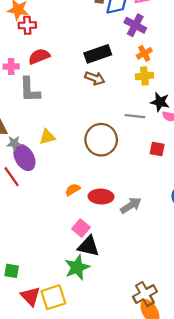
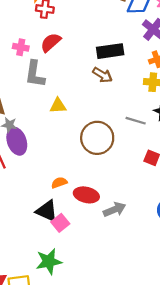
red semicircle: (39, 56) -> (51, 42), turned -30
yellow triangle: (47, 137) -> (58, 106), moved
black triangle: (88, 246) -> (47, 211), moved

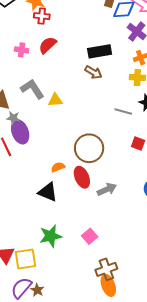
gray L-shape: (35, 74) -> (32, 89), moved, turned 140
brown circle: (97, 138) -> (89, 148), moved
red ellipse: (86, 195) -> (82, 177), turned 55
pink square: (60, 223) -> (90, 236), moved

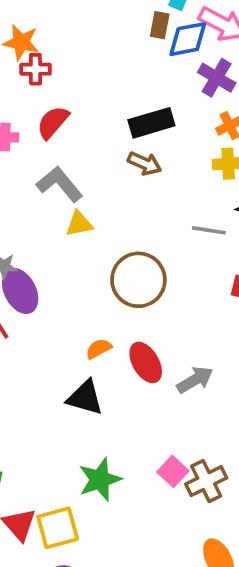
gray L-shape: (32, 89) -> (60, 184), moved
brown circle: (89, 148) -> (138, 280), moved
brown cross: (106, 269) -> (206, 481), moved

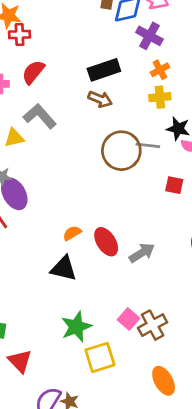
yellow triangle: (79, 224) -> (14, 138), moved
brown circle: (138, 280) -> (121, 151), moved
yellow square: (58, 528) -> (100, 357), moved

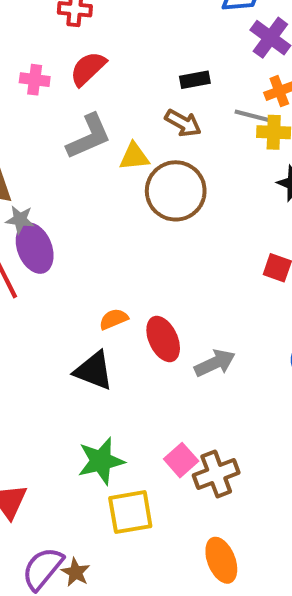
black rectangle: (104, 70) -> (195, 80), size x0.6
gray L-shape: (40, 116) -> (89, 137), turned 100
yellow triangle: (14, 138) -> (134, 157), moved
gray line: (148, 145) -> (253, 116), moved
brown circle: (121, 151) -> (176, 191), moved

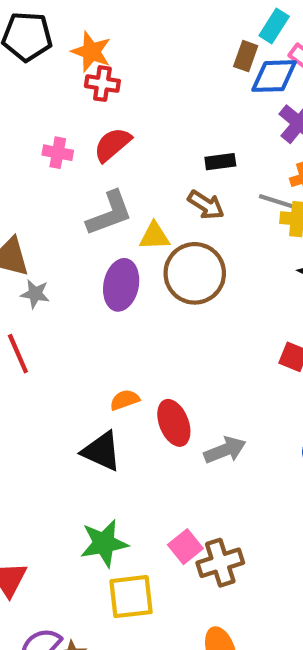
purple ellipse: (35, 248) -> (121, 285), moved, turned 30

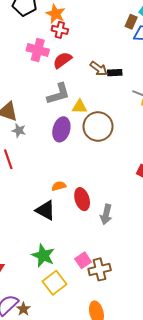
pink cross: (58, 153) -> (38, 50), moved, size x1.5
brown arrow: (206, 205) -> (99, 69), moved
gray arrow: (225, 450) -> (106, 214), turned 120
green star: (104, 543) -> (43, 256), turned 30
yellow square: (131, 597) -> (55, 283), turned -35

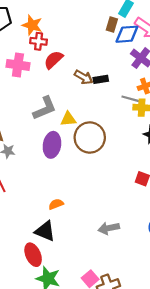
red semicircle: (62, 60) -> (54, 60), moved
red ellipse: (82, 199) -> (33, 255), moved
gray arrow: (106, 214) -> (109, 228), turned 72

